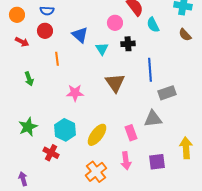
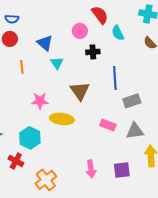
cyan triangle: (102, 49) -> (57, 63), moved
gray triangle: (153, 119) -> (135, 131), moved
pink rectangle: (131, 133) -> (108, 125), moved, turned -49
yellow ellipse: (97, 135) -> (62, 119), moved, turned 60
orange cross: (96, 172) -> (46, 180), moved

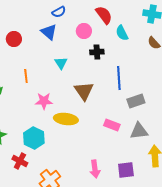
blue semicircle: (12, 19) -> (59, 12), moved, turned -32
blue triangle: (45, 43) -> (49, 32), moved
orange line: (22, 67) -> (26, 76), moved

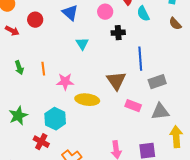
orange line: (26, 76) -> (43, 69), moved
brown triangle: (84, 91) -> (116, 81), moved

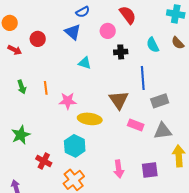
cyan semicircle: (143, 14) -> (153, 45), moved
cyan triangle: (82, 44) -> (85, 63), turned -40
cyan hexagon: (55, 119) -> (75, 146), moved

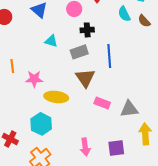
cyan semicircle: (153, 45) -> (124, 14), moved
gray rectangle: (160, 101) -> (79, 52), moved

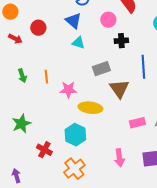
cyan triangle: (51, 41) -> (78, 43), moved
gray rectangle: (79, 52) -> (101, 69), moved
pink rectangle: (102, 103) -> (137, 123), moved, turned -35

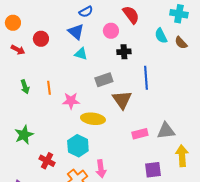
pink arrow: (119, 158) -> (101, 169), moved

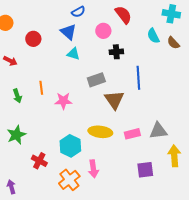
red arrow: (18, 50) -> (10, 61), moved
green arrow: (25, 87) -> (17, 96), moved
yellow ellipse: (93, 119) -> (100, 132), moved

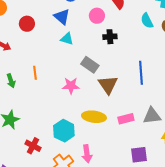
blue line: (138, 78) -> (141, 73), moved
gray rectangle: (96, 80) -> (90, 65), turned 54
pink star: (63, 101) -> (71, 86), moved

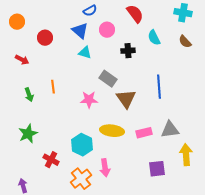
pink circle: (97, 16) -> (107, 30), moved
cyan semicircle: (147, 21) -> (154, 38), moved

